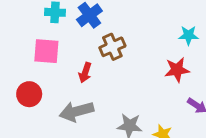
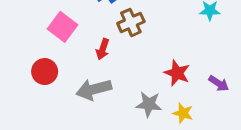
pink square: (46, 51) -> (62, 27), turned 32
red star: (177, 70) -> (177, 73), moved, turned 30

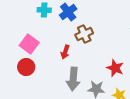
pink square: (62, 27) -> (29, 44), moved
gray arrow: (94, 89) -> (73, 79), moved, turned -70

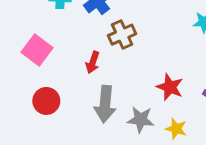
red circle: (26, 67) -> (46, 101), moved

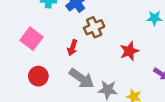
red star: (170, 87) -> (129, 51), moved, turned 30
gray arrow: (105, 104) -> (82, 78), turned -60

